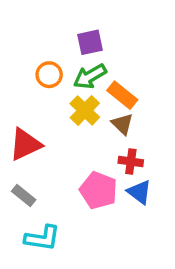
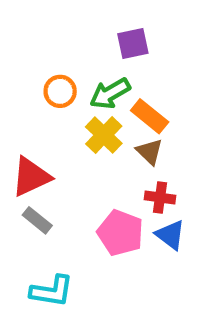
purple square: (90, 42) -> (133, 43), moved
gray rectangle: (24, 195) -> (37, 220), moved

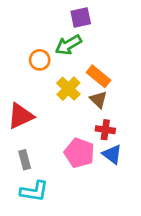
purple square: (133, 43) -> (81, 18), moved
green arrow: (110, 93) -> (68, 45), moved
gray rectangle: (37, 220) -> (25, 160), moved, turned 36

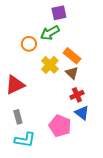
red cross: (105, 130) -> (77, 95), turned -32
pink pentagon: (79, 153) -> (60, 126), moved

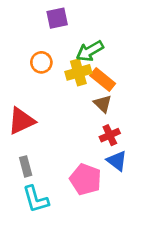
purple square: (59, 13) -> (57, 18), moved
green arrow: (50, 33) -> (90, 51), moved
yellow cross: (50, 65) -> (78, 72), moved, turned 30
cyan L-shape: (25, 140) -> (36, 199), turned 65

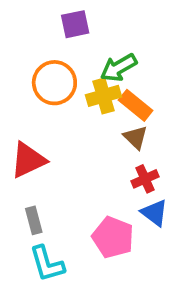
orange circle: (41, 62) -> (54, 83), size x1.5

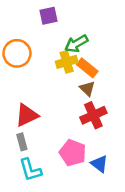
orange circle: (54, 83) -> (17, 53), moved
red triangle: (28, 160) -> (27, 115), moved
red cross: (145, 179) -> (93, 115), size x1.5
blue triangle: (154, 213) -> (99, 164), moved

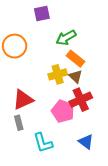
yellow cross: (67, 62) -> (58, 74), moved
pink pentagon: (73, 153) -> (63, 111), moved
cyan L-shape: (30, 170) -> (43, 143), moved

